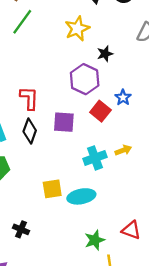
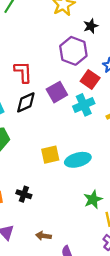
purple square: (64, 122) -> (57, 92), turned -30
black diamond: (30, 131) -> (26, 102), turned 50
cyan cross: (95, 158) -> (84, 105), moved

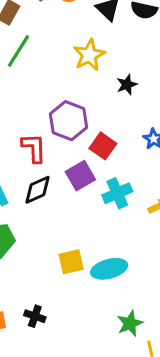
purple hexagon: (73, 51) -> (69, 121), moved
red square: (90, 79) -> (103, 146), moved

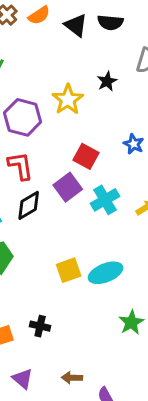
yellow star: (89, 55) -> (68, 100), moved
black star: (127, 85) -> (107, 81), moved
purple hexagon: (69, 121) -> (23, 117), moved

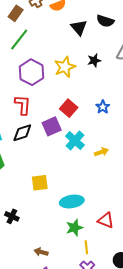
black triangle: (76, 25) -> (79, 28), moved
cyan cross: (105, 200) -> (75, 141), turned -30
cyan ellipse: (106, 273) -> (72, 201), moved
brown arrow: (72, 378) -> (41, 252), moved

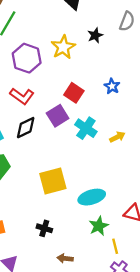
red L-shape: (23, 105) -> (22, 96), turned 130
yellow square: (40, 183) -> (53, 181), size x1.4
black cross: (12, 216) -> (44, 228), moved

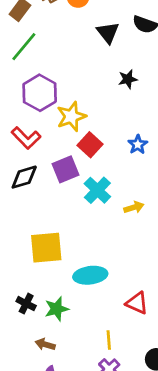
yellow star: (63, 47) -> (71, 117), moved
green star: (99, 226) -> (57, 309), moved

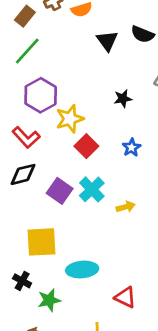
black star: (128, 79) -> (123, 99), moved
purple square: (65, 169) -> (60, 191), moved, turned -35
black cross: (26, 304) -> (22, 281), moved

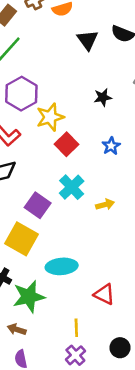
purple square: (60, 191) -> (38, 205), moved
yellow square: (41, 242) -> (22, 239), turned 32
green star: (49, 300) -> (29, 297), size x1.4

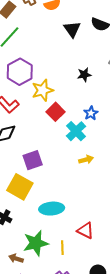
cyan cross: (72, 187) -> (76, 131), moved
purple square: (38, 205) -> (33, 160), turned 36
green star: (29, 297) -> (36, 243), moved
yellow line: (76, 328) -> (62, 248), moved

